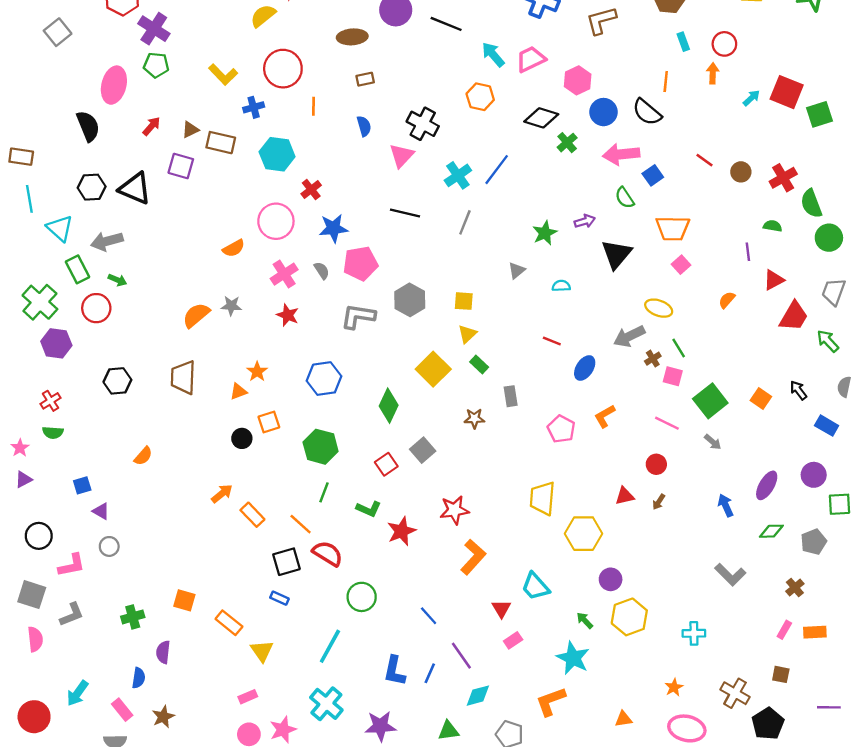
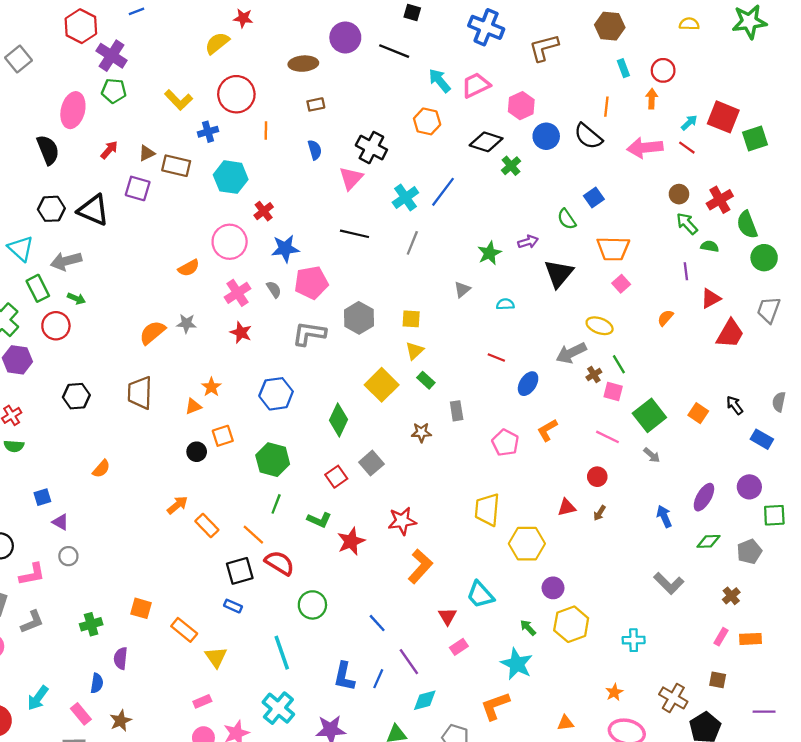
pink arrow: (621, 154) -> (645, 148), moved
red line: (704, 160) -> (687, 148), moved
green arrow: (828, 341) -> (687, 224), moved
cyan line: (330, 646) -> (282, 653), turned -48

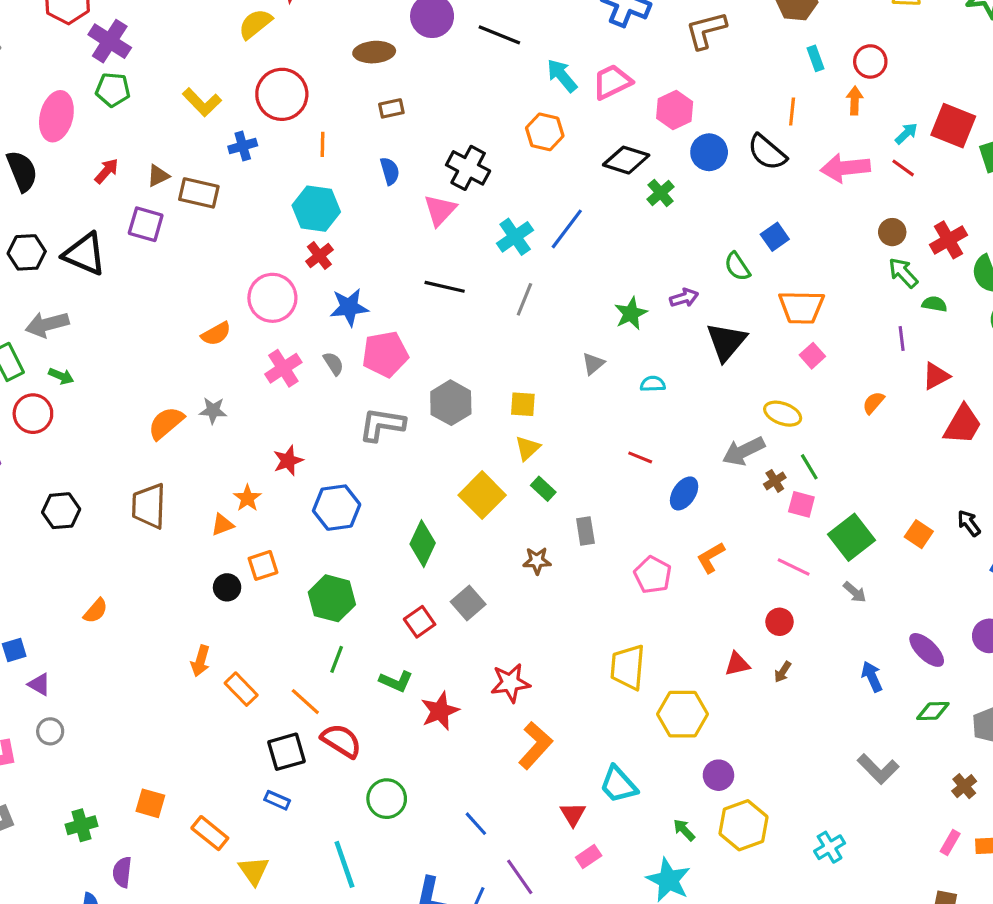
cyan hexagon: (231, 177) -> (316, 209), moved
red star: (241, 333) -> (288, 461), moved, turned 30
purple ellipse: (704, 497) -> (927, 650), turned -76
orange arrow: (177, 505) -> (200, 661), turned 145
cyan cross: (634, 640) -> (830, 847), turned -30

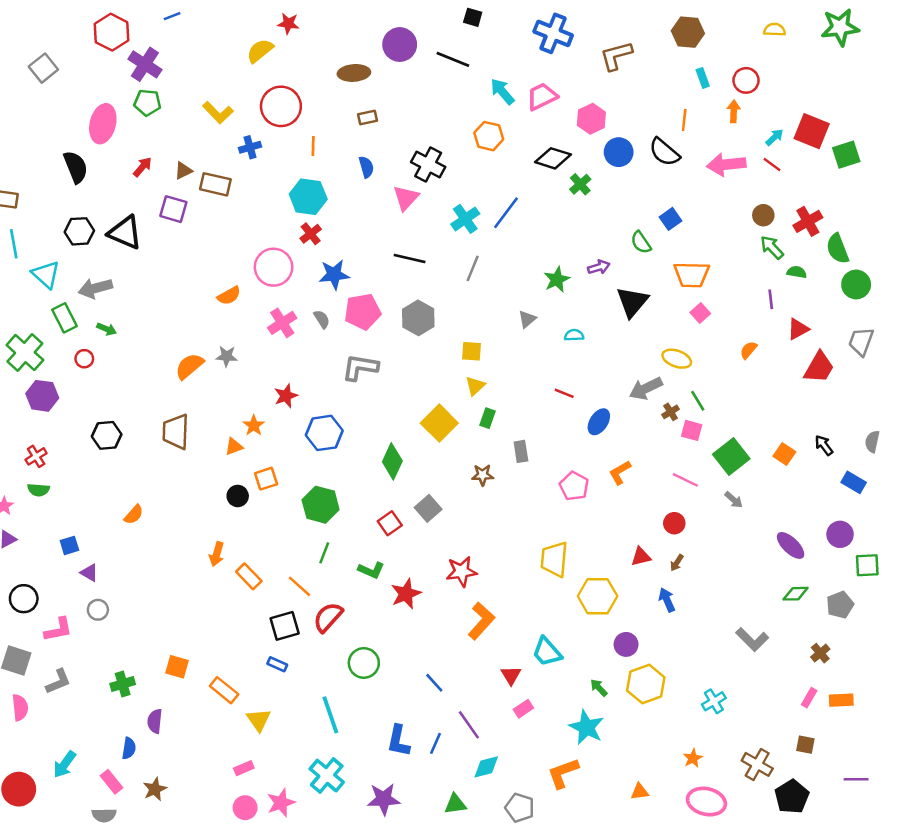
gray hexagon: (451, 403) -> (418, 318), moved
red circle: (33, 414) -> (84, 359), size x0.6
green rectangle: (543, 489) -> (488, 418), turned 66
blue arrow: (872, 677) -> (667, 600), moved
red semicircle: (341, 741) -> (328, 617), turned -80

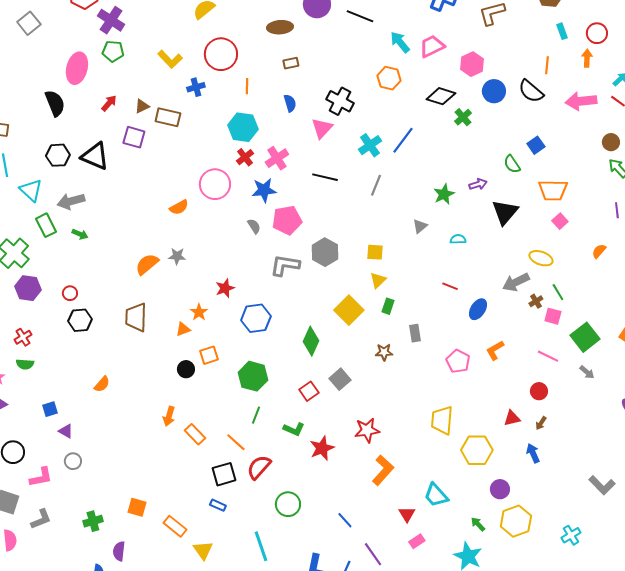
gray hexagon: (418, 318) -> (325, 252), moved
pink cross: (282, 323) -> (277, 158), moved
red circle: (84, 359) -> (70, 293), moved

